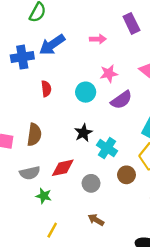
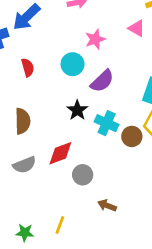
purple semicircle: (121, 100) -> (102, 81), moved
brown circle: (126, 175) -> (132, 136), moved
gray circle: (91, 183) -> (83, 175), moved
green star: (44, 196) -> (25, 233), moved

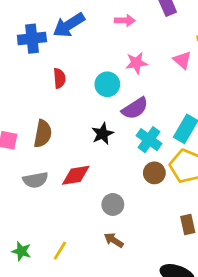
cyan cross: (107, 123) -> (149, 140), moved
gray circle: (83, 175) -> (113, 204), moved

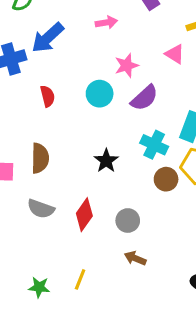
purple semicircle: (135, 108) -> (144, 98), moved
black star: (103, 134) -> (106, 161), moved
red diamond: (76, 175) -> (84, 215), moved, turned -36
gray semicircle: (35, 180) -> (41, 209), turned 40

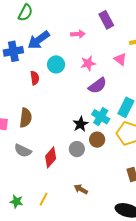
cyan circle: (100, 94) -> (56, 64), moved
black star: (106, 161) -> (80, 124), moved
brown circle: (166, 179) -> (97, 140), moved
gray circle: (128, 221) -> (77, 149), moved

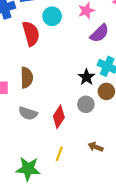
red semicircle: (35, 78) -> (31, 34), size x1.6
yellow line: (44, 199) -> (59, 154), moved
green star: (16, 201) -> (28, 169), size x1.6

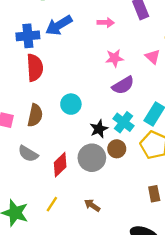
cyan circle: (52, 16) -> (71, 104), moved
red semicircle: (31, 34) -> (35, 68), moved
gray circle: (86, 104) -> (92, 158), size x1.5

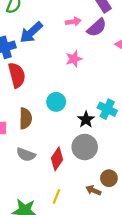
pink star: (114, 58) -> (74, 59), moved
purple semicircle: (123, 85) -> (97, 28), moved
brown circle: (117, 149) -> (109, 178), moved

